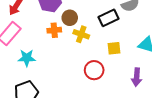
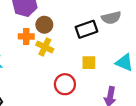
yellow cross: (81, 34) -> (45, 47), moved

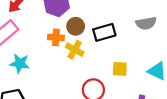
black rectangle: (86, 29) -> (104, 32), moved

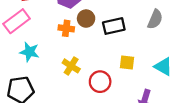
gray semicircle: (146, 23) -> (155, 19), turned -60
yellow cross: (75, 50) -> (71, 66), moved

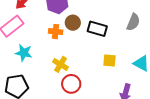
black rectangle: (114, 26) -> (97, 29), turned 30
red circle: (100, 82) -> (71, 84), moved

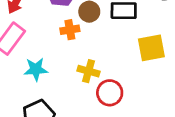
yellow square: (109, 60) -> (151, 48), size x1.5

